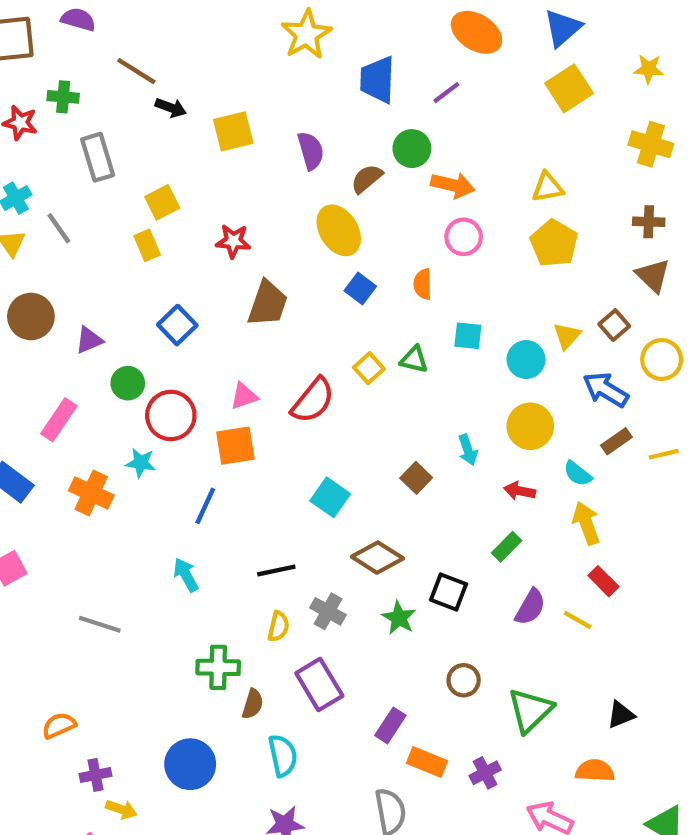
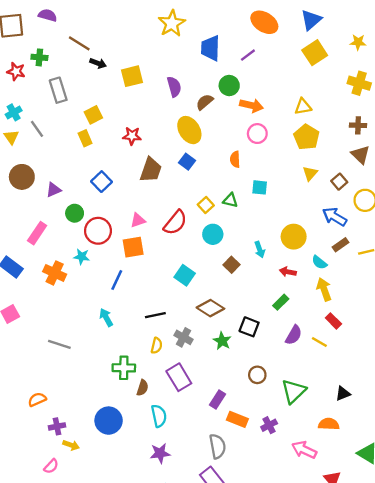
blue square: (360, 288) -> (187, 162), moved
yellow triangle: (567, 336) -> (310, 173), moved
cyan circle: (526, 360) -> (213, 234), moved

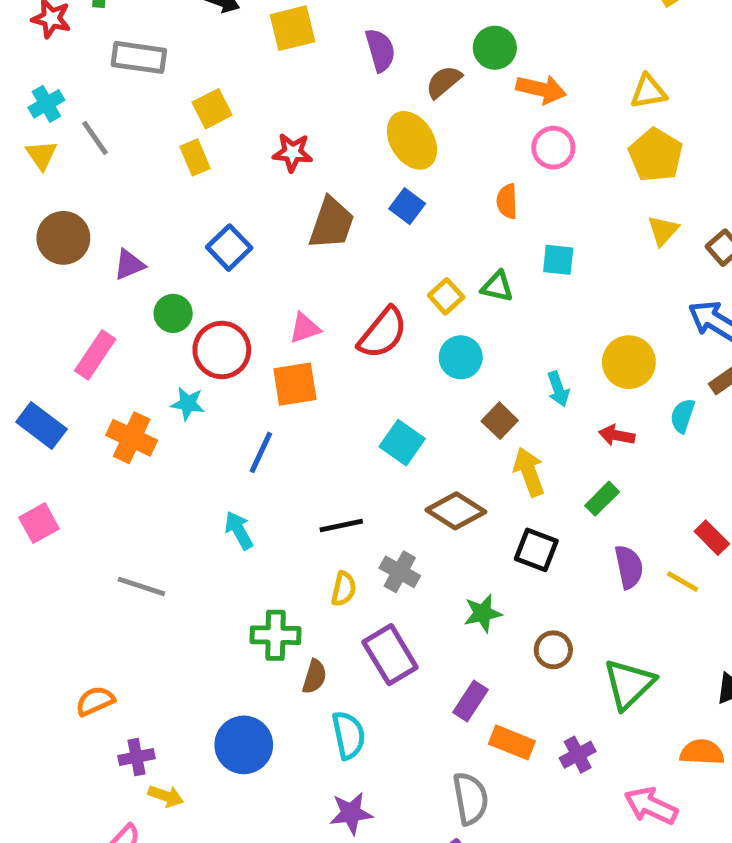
gray rectangle: (58, 90) -> (139, 57), turned -65
cyan semicircle: (319, 262) -> (683, 416), turned 70
yellow arrow: (324, 289) -> (529, 472), moved
purple semicircle: (294, 335) -> (629, 567), turned -42
green star: (222, 341) -> (483, 613), moved, turned 30

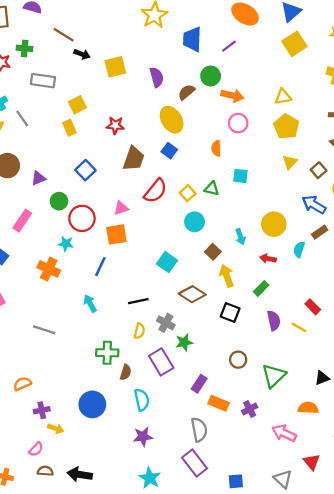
red semicircle: (383, 333) -> (155, 191), moved
orange cross: (132, 438) -> (49, 269), moved
green star: (483, 613) -> (184, 342), moved

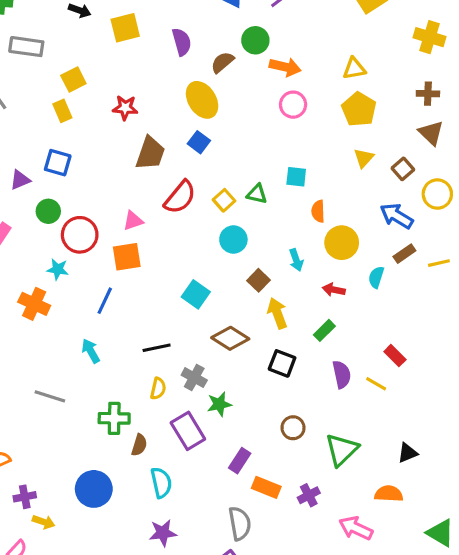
orange semicircle: (216, 148) -> (318, 211), moved
blue square: (85, 170) -> (58, 163), moved, turned -30
gray line: (44, 330) -> (50, 396), moved

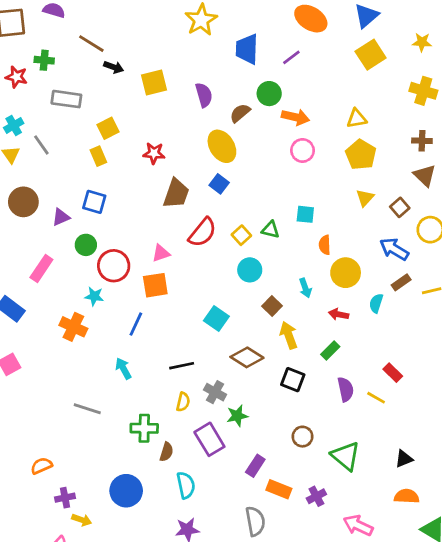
green triangle: (342, 450) -> (346, 456), turned -36
orange semicircle: (389, 494) -> (407, 496), moved

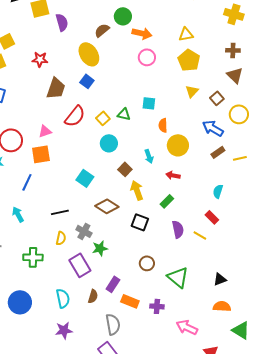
purple semicircle: (204, 95) -> (62, 22), moved
cyan semicircle: (376, 303) -> (218, 191), moved
brown semicircle: (166, 452) -> (93, 296), moved
purple cross: (316, 496) -> (157, 306), turned 32

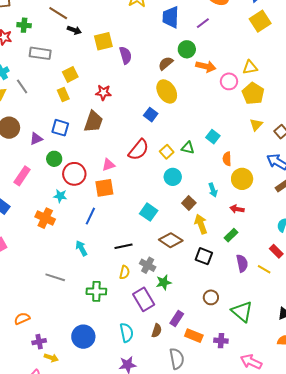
yellow ellipse: (89, 54) -> (167, 91), moved
pink circle: (147, 57) -> (229, 81), moved
brown trapezoid: (56, 88) -> (93, 122), moved
cyan square: (149, 103) -> (213, 137), turned 32

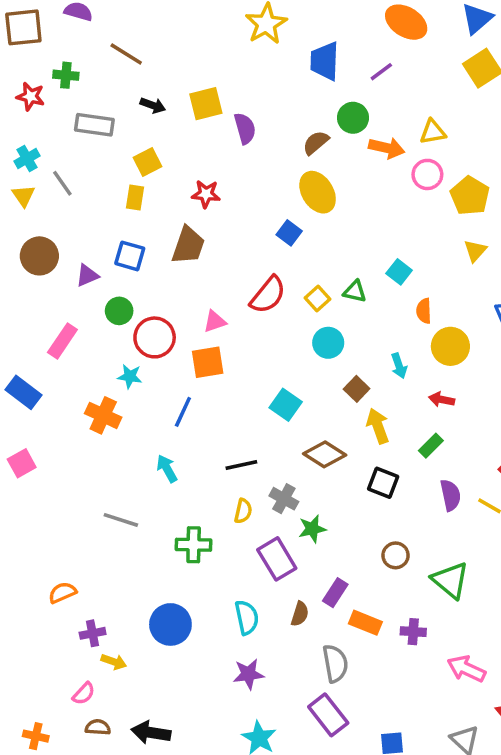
black arrow: (74, 30) -> (153, 105), moved
yellow triangle: (250, 67) -> (433, 132), moved
yellow rectangle: (63, 94) -> (135, 197), turned 32

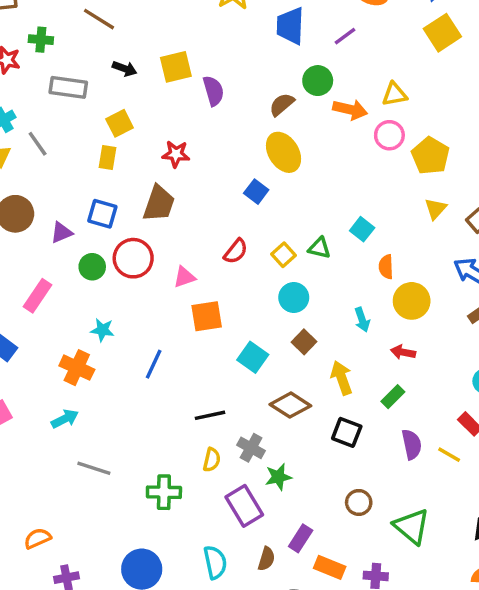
red semicircle: (268, 295) -> (236, 251), size x0.7
red circle: (155, 337) -> (133, 258), moved
orange square: (208, 362) -> (207, 316), moved
brown square: (357, 389) -> (304, 342), moved
cyan arrow: (167, 469) -> (65, 419), moved, turned 92

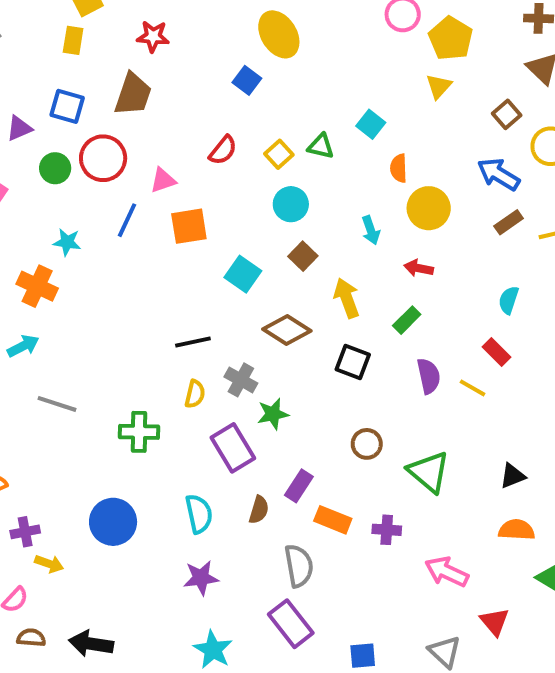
yellow triangle: (436, 209) -> (439, 86), moved
blue line: (154, 364) -> (127, 220), moved

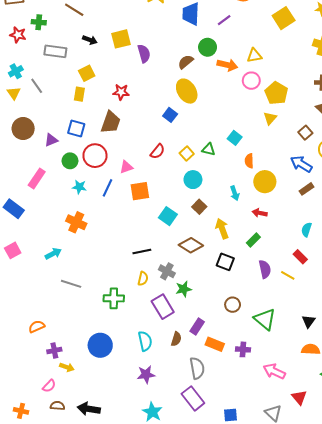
cyan star: (67, 242) -> (79, 187), moved
orange cross: (37, 286) -> (76, 222), moved
black triangle: (513, 476) -> (309, 321), turned -32

